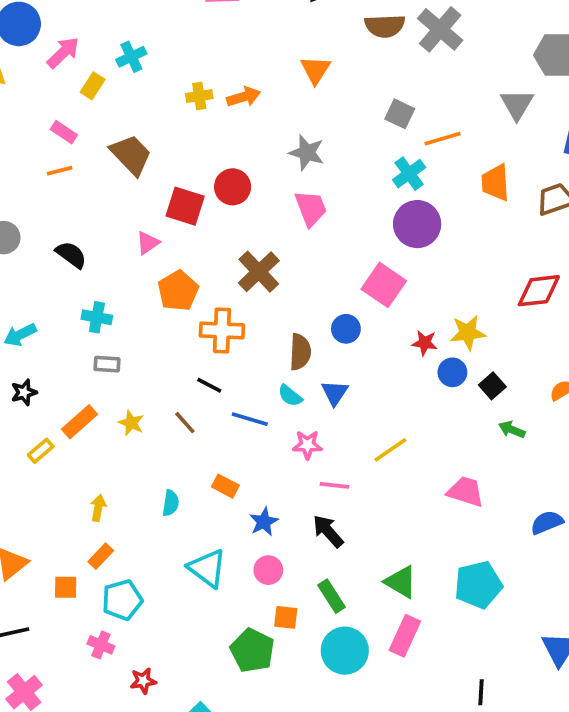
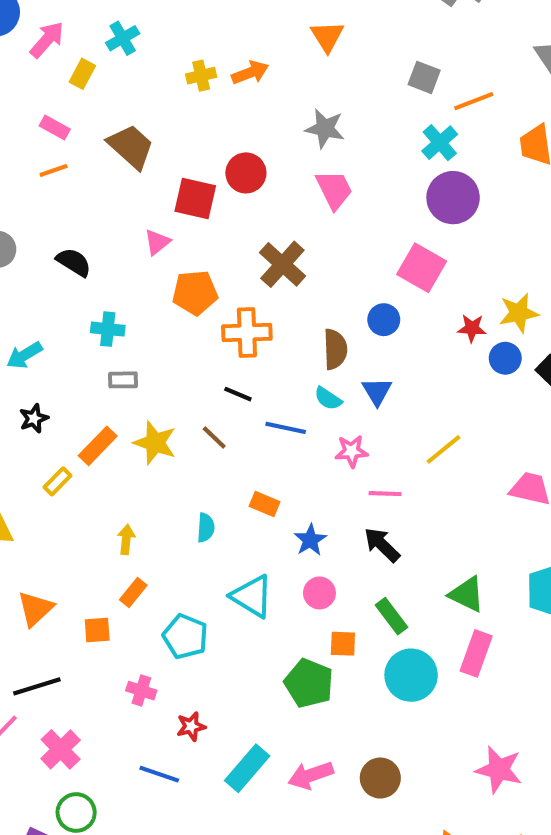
orange pentagon: (178, 291) -> (195, 293), turned 30
yellow star: (131, 423) -> (155, 443), size x1.5
cyan pentagon: (122, 600) -> (185, 636), moved, turned -30

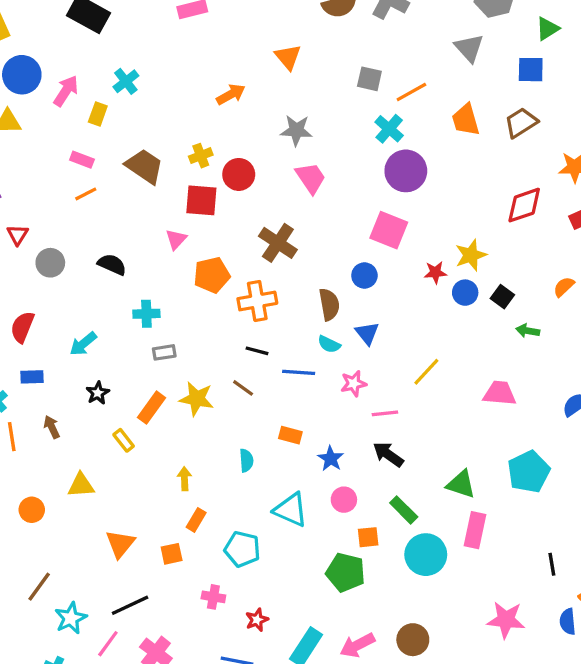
yellow cross: (201, 76) -> (201, 156), moved
yellow rectangle: (57, 481) -> (124, 440), turned -75

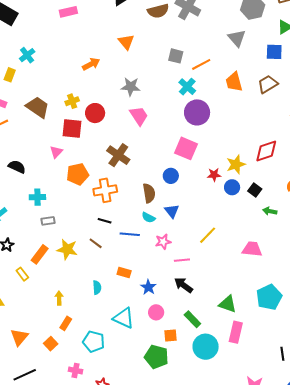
red diamond: (524, 205) -> (266, 151), moved
orange square: (172, 554) -> (51, 344), turned -32

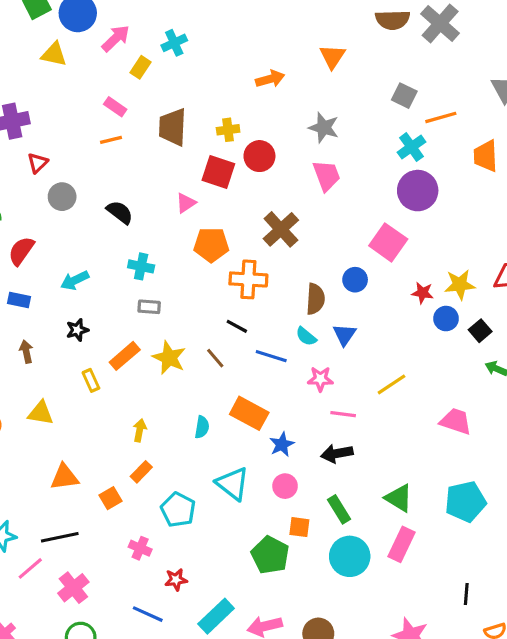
brown trapezoid: (38, 107) -> (173, 127), turned -135
orange rectangle: (124, 273) -> (249, 413), size x1.6
black arrow: (184, 285) -> (337, 453), turned -60
orange triangle: (19, 337) -> (64, 477), turned 30

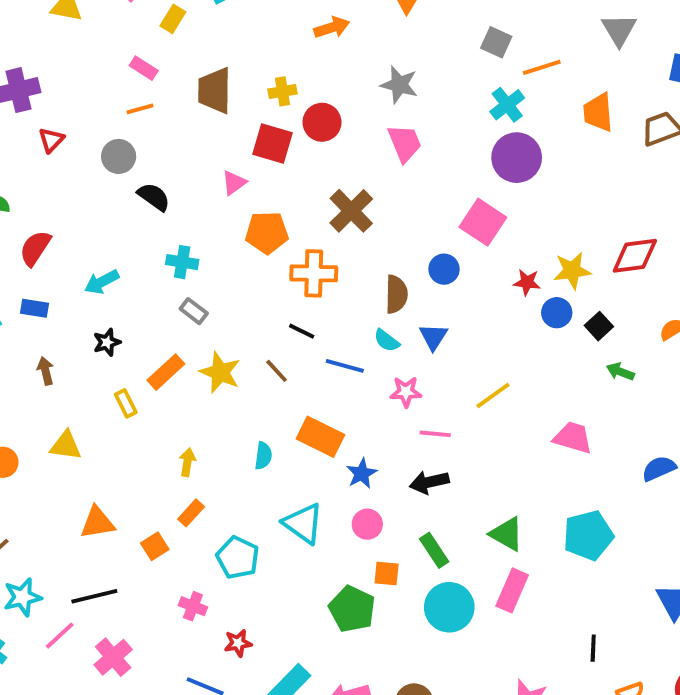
gray circle: (62, 197) -> (119, 156), moved
gray rectangle: (149, 307) -> (194, 311), turned 35

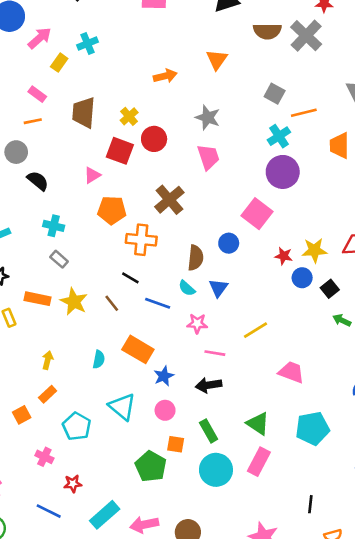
yellow cross: (282, 91) -> (129, 116), turned -36
orange rectangle: (166, 372) -> (37, 299), turned 50
pink trapezoid: (573, 438) -> (291, 372), moved

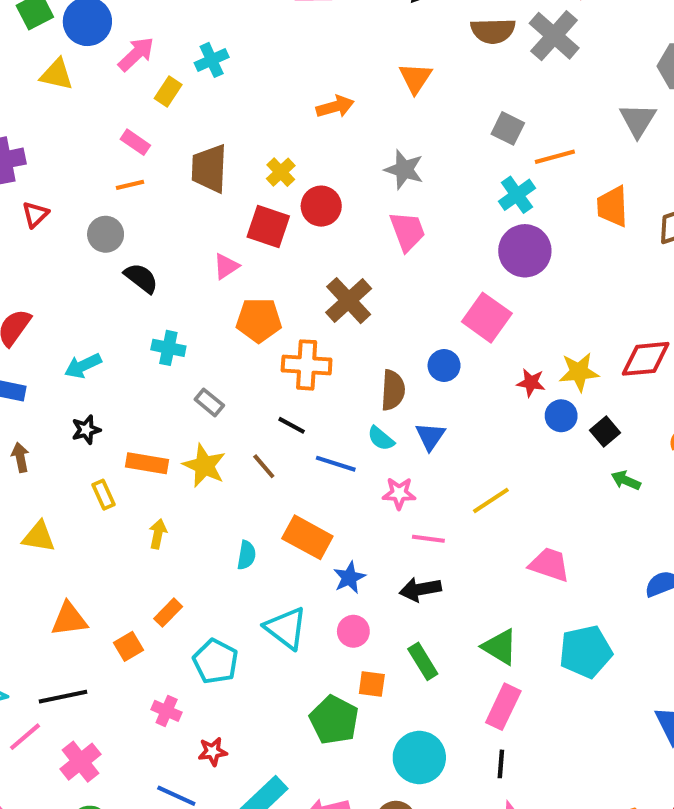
gray rectangle: (59, 259) -> (209, 402), moved
yellow arrow: (48, 360) -> (158, 534), moved
cyan circle: (216, 470) -> (419, 757), moved
black line: (310, 504) -> (501, 764), moved

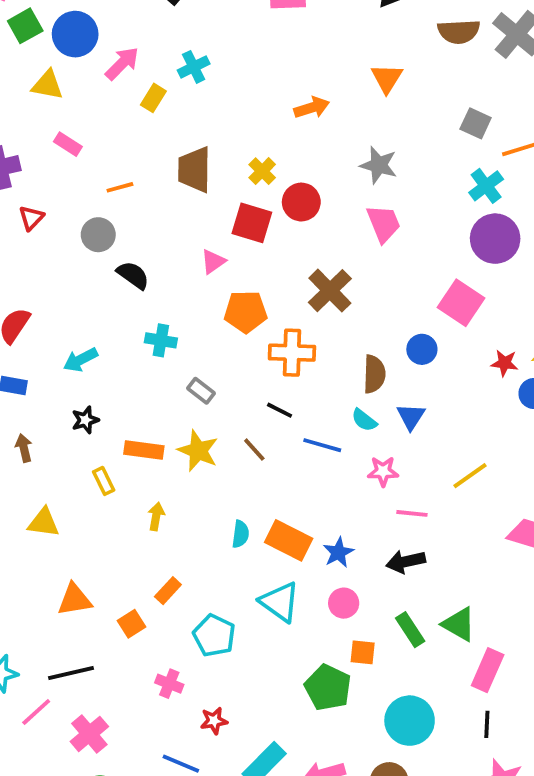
pink rectangle: (135, 142) -> (68, 144), moved
orange rectangle: (307, 537) -> (289, 540), moved
green triangle: (500, 647) -> (459, 624), moved

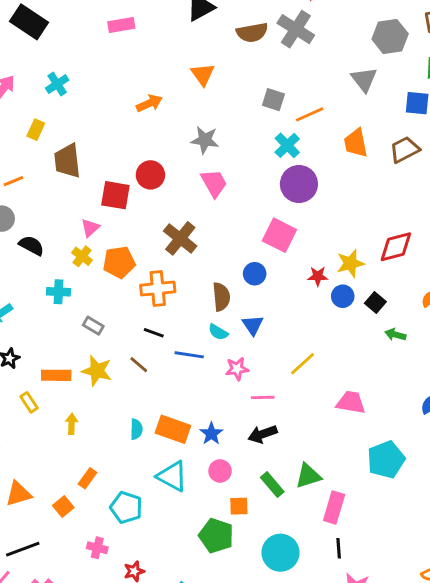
yellow rectangle: (153, 98) -> (36, 130), moved
yellow cross: (262, 171) -> (82, 256), moved
green triangle: (459, 624) -> (308, 476), turned -40

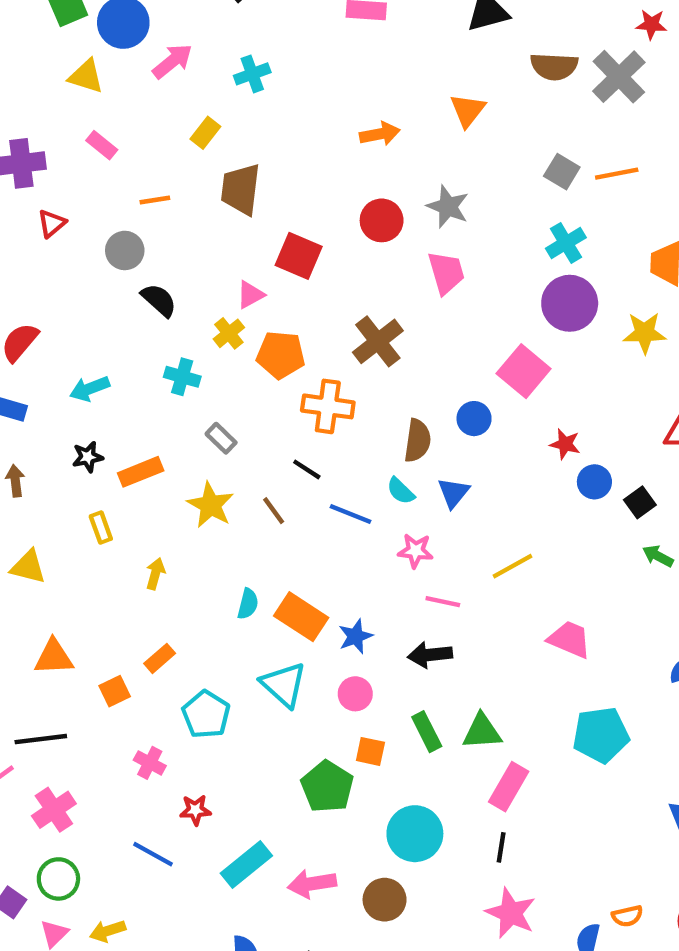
orange line: (310, 114) -> (617, 174), moved
red circle: (150, 175) -> (382, 220), moved
yellow star: (350, 263) -> (645, 333), moved
orange rectangle: (56, 375) -> (141, 472), moved, turned -36

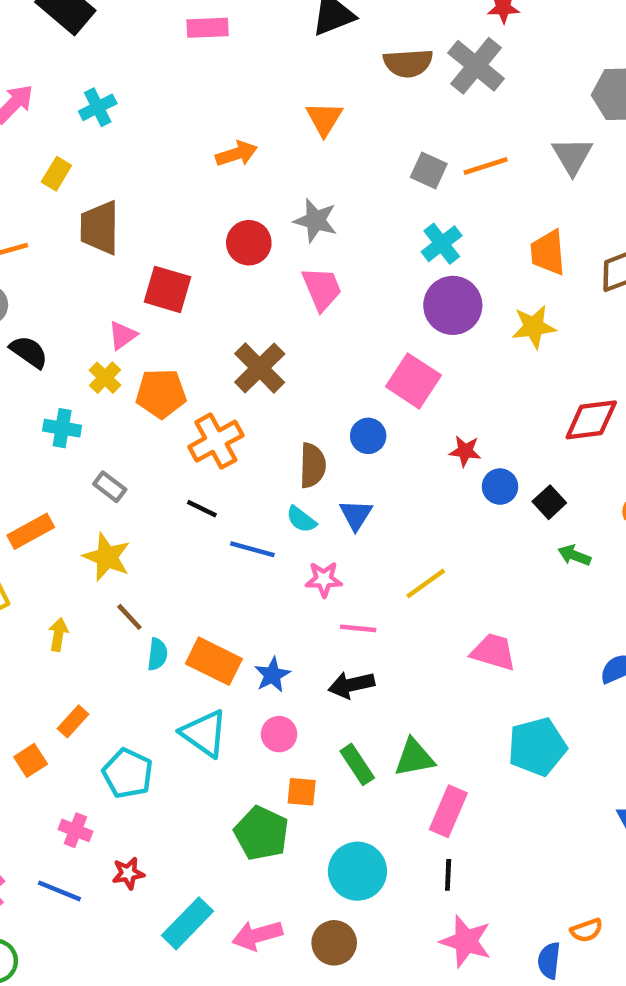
orange cross: (328, 406) -> (216, 441), turned -30
brown line: (274, 511) -> (129, 617), moved
blue line: (153, 854) -> (59, 891), moved

